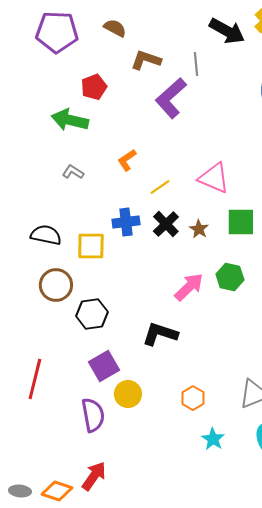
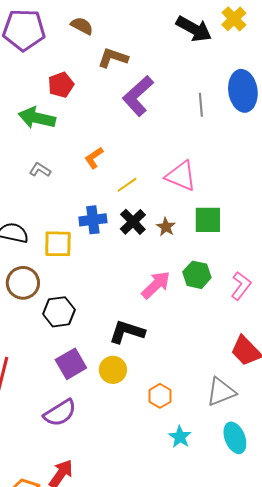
gray line: (196, 64) -> (201, 105), moved
yellow circle: (128, 394) -> (113, 370), moved
purple semicircle: (93, 415) -> (60, 413), turned 68

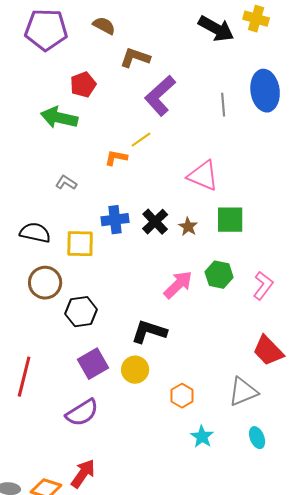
yellow cross: (234, 19) -> (256, 19), turned -30
orange L-shape: (94, 158) -> (116, 158), turned 45
gray L-shape: (40, 170) -> (66, 183), moved
yellow line: (127, 185) -> (141, 140), moved
cyan ellipse: (235, 438) -> (257, 438), size x0.7

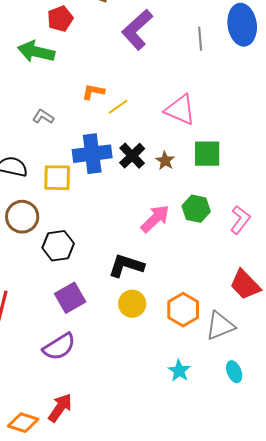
yellow line: (141, 140) -> (118, 107), moved
blue cross: (115, 220) -> (92, 154), size x1.4
yellow circle: (135, 370) -> (132, 304), moved
orange hexagon: (182, 396) -> (183, 310), moved, size x1.4

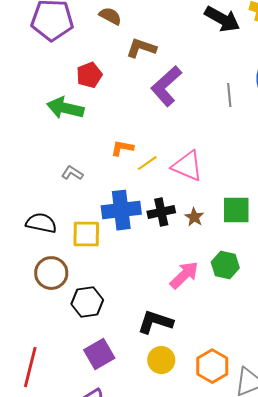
pink triangle: (180, 110) -> (187, 166), moved
black cross: (132, 156) -> (161, 212), turned 32

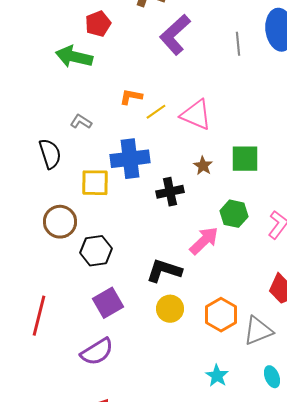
black cross: (161, 212) -> (170, 192), moved
black semicircle: (41, 223) -> (50, 154), moved, turned 60
pink arrow: (184, 275) -> (204, 241), moved

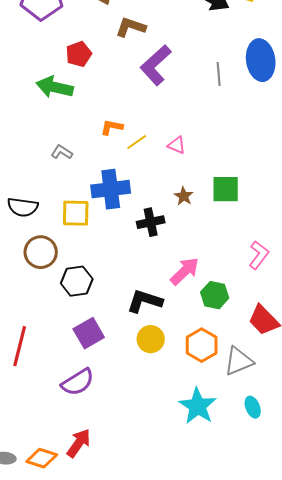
pink triangle: (196, 115) -> (177, 145), size x0.6
black semicircle: (50, 154) -> (23, 207), moved, turned 116
green hexagon: (234, 214) -> (215, 295), moved
cyan star: (217, 376) -> (198, 406), size x1.6

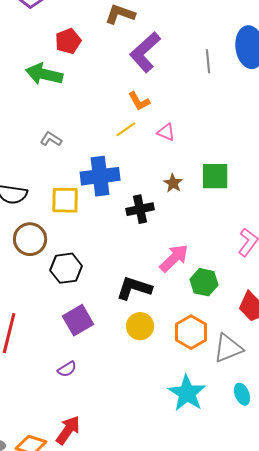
orange L-shape: (112, 127) -> (139, 101), moved, turned -130
purple semicircle: (78, 382) -> (67, 369), size x0.6

